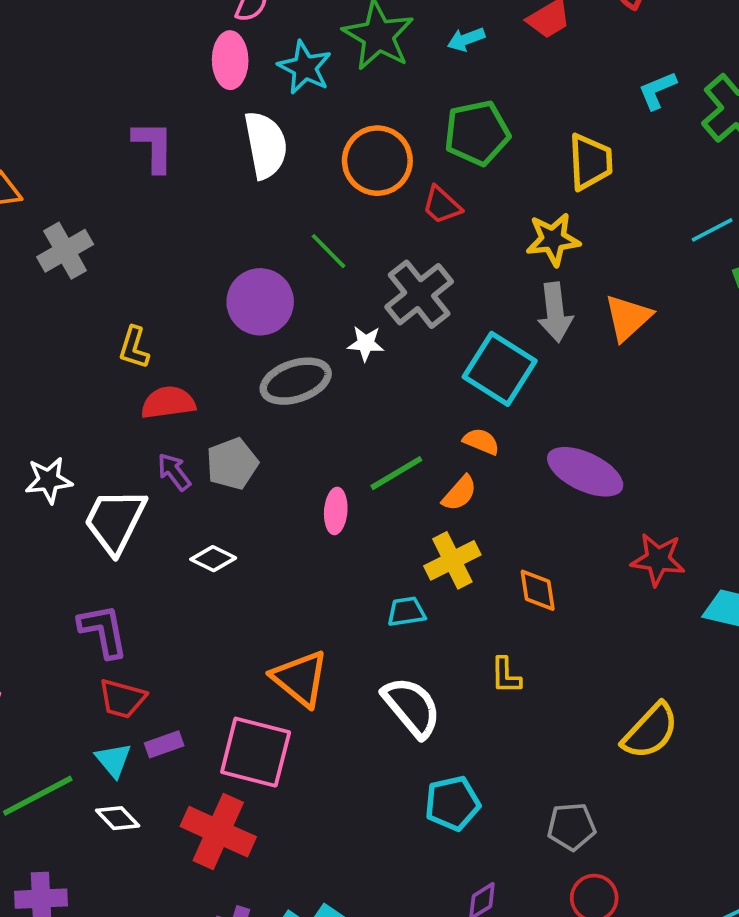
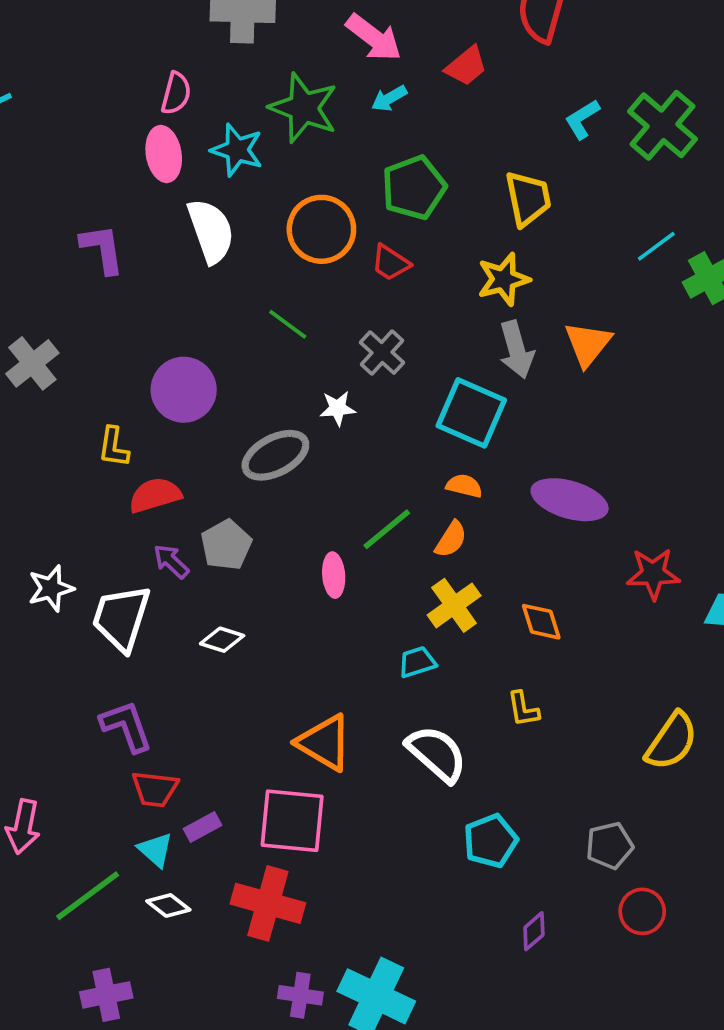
gray cross: (419, 294) -> (382, 353), size x0.7
purple circle: (260, 302) -> (184, 390), moved

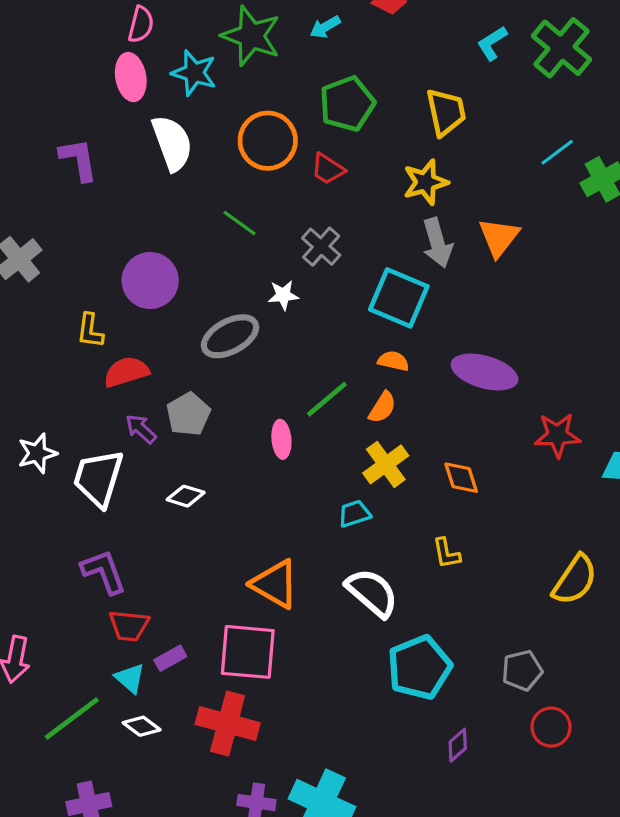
cyan pentagon: (491, 841) -> (419, 667), size x1.4

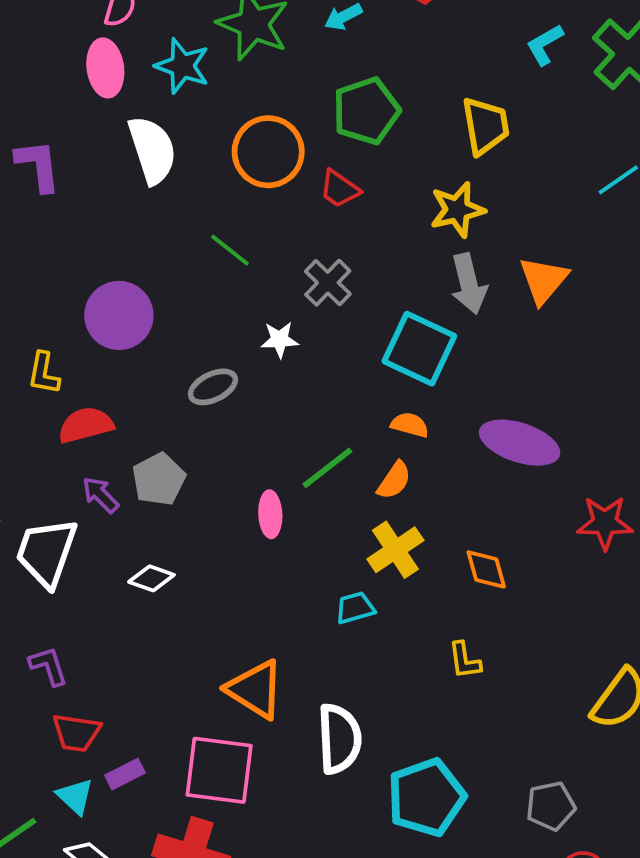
gray ellipse: (230, 336) -> (213, 387), size x0.7
purple L-shape: (104, 572) -> (48, 666), size x0.7
white semicircle: (372, 593) -> (339, 739), moved, turned 44

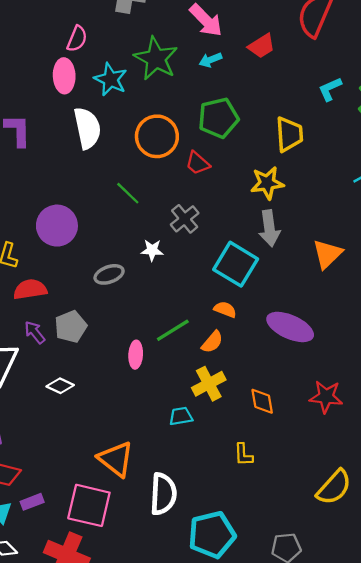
orange triangle: (544, 280) -> (327, 254), moved
red star: (605, 523) -> (326, 397), moved

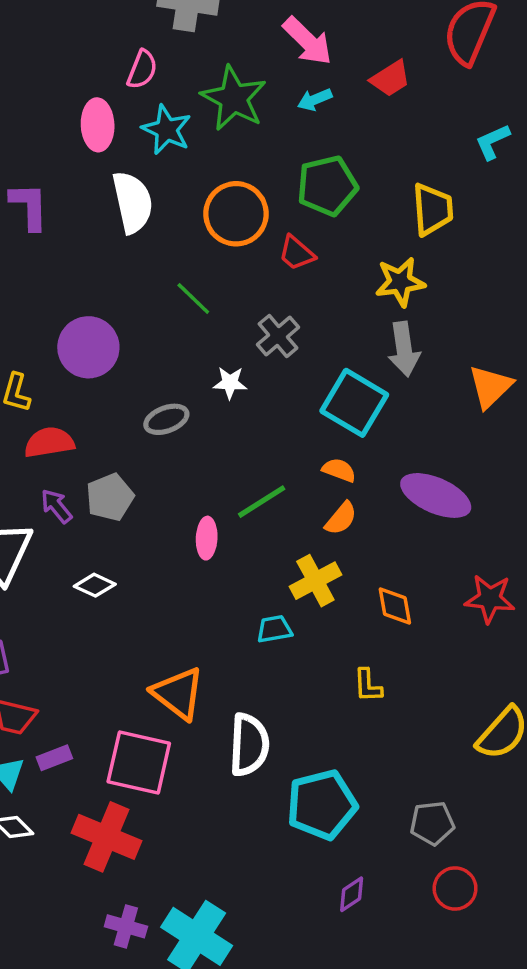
pink semicircle: (77, 39) -> (142, 69), moved
orange semicircle: (212, 342) -> (341, 518), moved

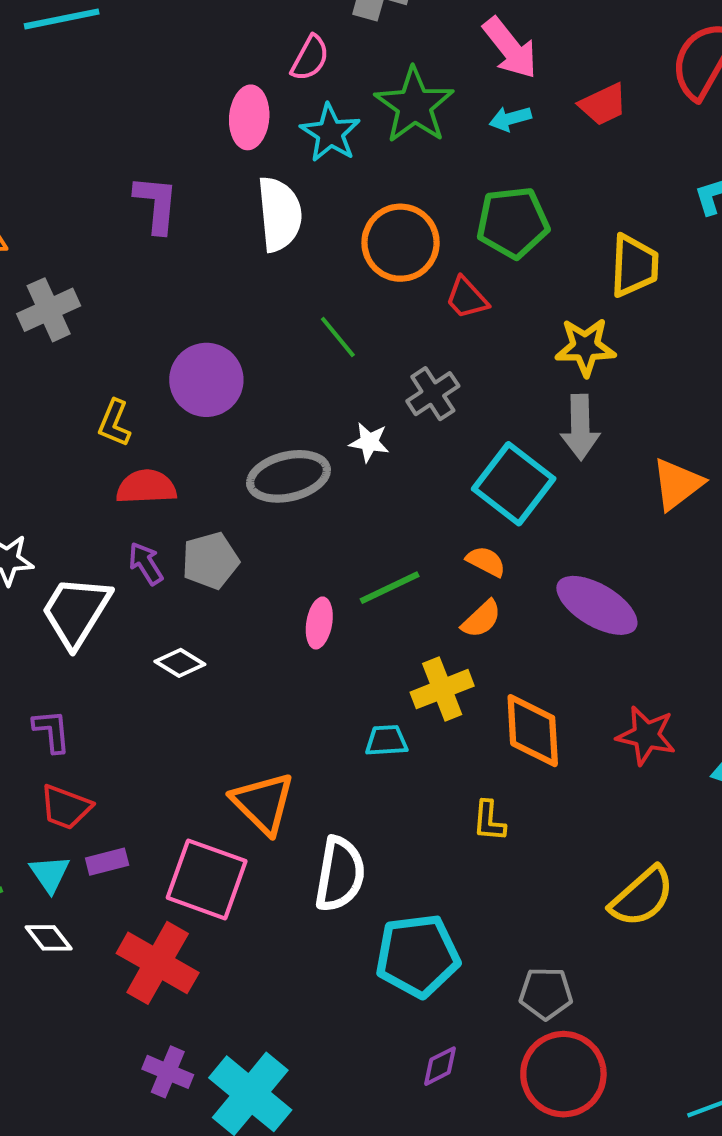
gray ellipse: (166, 419) -> (288, 476), size x1.5
orange diamond: (395, 606) -> (533, 731), size x1.5
red circle: (455, 888) -> (563, 1074), size x1.6

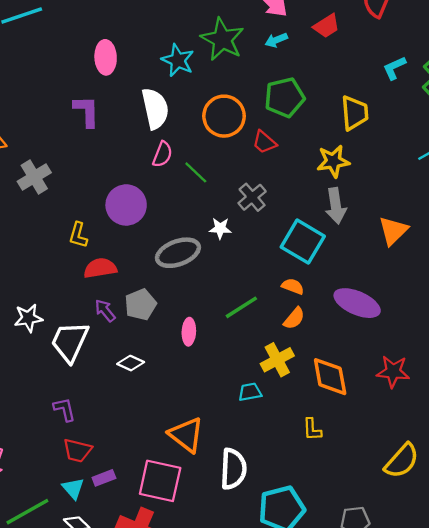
pink semicircle: (310, 58) -> (162, 154), moved
pink ellipse: (249, 117) -> (106, 57), moved
pink ellipse: (319, 623) -> (189, 332), moved

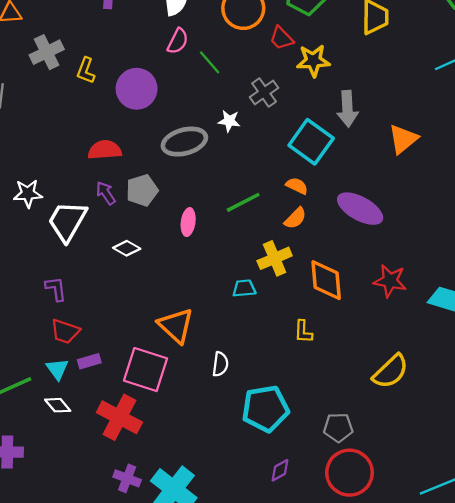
yellow star: (333, 161) -> (313, 61), moved
yellow L-shape: (78, 235) -> (86, 71), moved
white semicircle: (233, 469) -> (220, 364), size x0.6

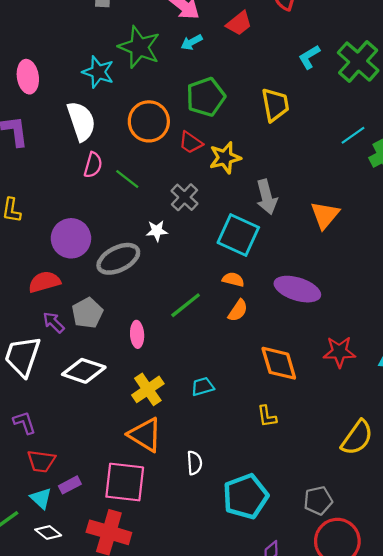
purple circle: (137, 89) -> (71, 238), moved
white diamond: (127, 248) -> (84, 371), size x1.6
yellow cross: (275, 258) -> (148, 389), moved

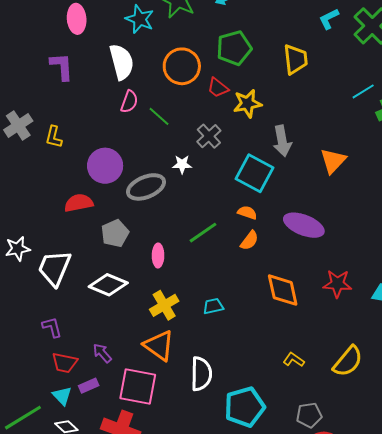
purple arrow: (54, 322) -> (102, 353), moved
yellow L-shape: (267, 416) -> (294, 360), moved, turned 130
white semicircle: (194, 463) -> (201, 374), size x1.6

